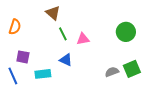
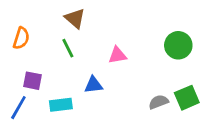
green line: (63, 34) -> (68, 48), moved
blue triangle: (66, 60) -> (93, 85), turned -32
blue line: (13, 76) -> (18, 108), turned 54

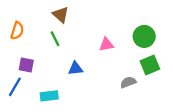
pink triangle: (117, 55) -> (106, 44), moved
green square: (187, 98) -> (150, 65), moved
cyan rectangle: (61, 105) -> (49, 96), moved

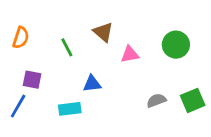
brown triangle: (61, 15) -> (103, 32), moved
green square: (150, 65) -> (193, 100), moved
cyan rectangle: (49, 96) -> (70, 109), moved

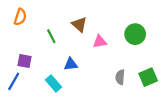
orange semicircle: (21, 38) -> (20, 17), moved
gray semicircle: (156, 100) -> (120, 77), turned -64
cyan rectangle: (70, 109) -> (53, 84), turned 56

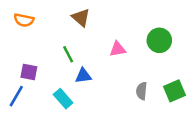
orange semicircle: (20, 17) -> (24, 20), turned 84
brown triangle: (79, 24) -> (81, 18), moved
green line: (51, 36) -> (68, 54), moved

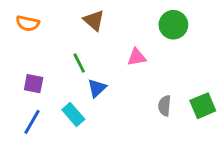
green circle: (159, 40) -> (173, 25), moved
blue triangle: (83, 76) -> (97, 88), turned -36
blue line: (16, 96) -> (32, 122), moved

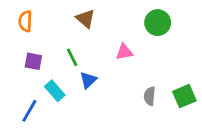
orange semicircle: (28, 23) -> (25, 21), turned 80
purple square: (34, 84) -> (33, 61), moved
cyan rectangle: (73, 115) -> (55, 91), moved

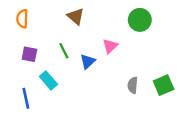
pink triangle: (124, 52) -> (110, 46), turned -35
blue triangle: (88, 80) -> (88, 61), moved
blue line: (29, 111) -> (26, 98), turned -42

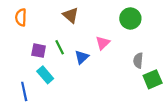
purple square: (29, 54) -> (39, 51), moved
gray semicircle: (133, 85) -> (138, 61), moved

